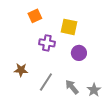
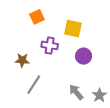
brown star: (21, 70) -> (22, 60), moved
gray line: (46, 82) -> (34, 85), moved

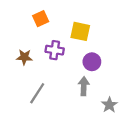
brown star: (22, 60) -> (24, 57), moved
gray arrow: (76, 92) -> (84, 86), moved, turned 42

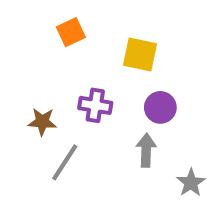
purple cross: (55, 50) -> (95, 105), moved
brown star: (24, 57) -> (42, 122), moved

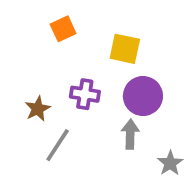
purple circle: (160, 107) -> (143, 96), size x1.4
brown star: (42, 122) -> (38, 109), turned -30

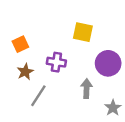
orange square: (63, 29) -> (20, 44), moved
purple circle: (143, 96) -> (108, 63), moved

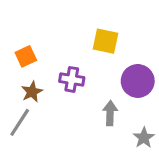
gray line: (38, 96) -> (20, 122), moved

